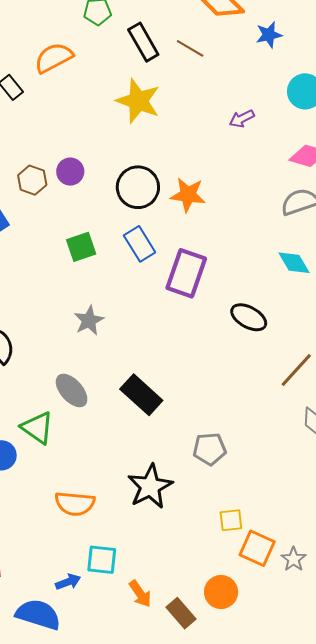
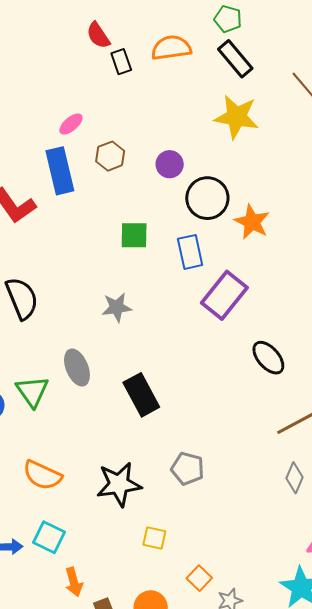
black rectangle: (143, 42) -> (235, 59), moved, turned -30
yellow star: (138, 101) -> (237, 117), turned -30
purple circle: (70, 172) -> (170, 164), moved
yellow square: (231, 520) -> (154, 538), moved
orange square: (257, 548) -> (199, 578), size x0.7

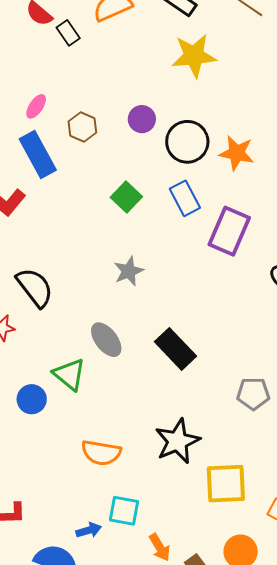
green square: (134, 235) -> (126, 197), turned -32
gray pentagon: (188, 469) -> (253, 394), moved
yellow square: (154, 538) -> (226, 484), size x1.8

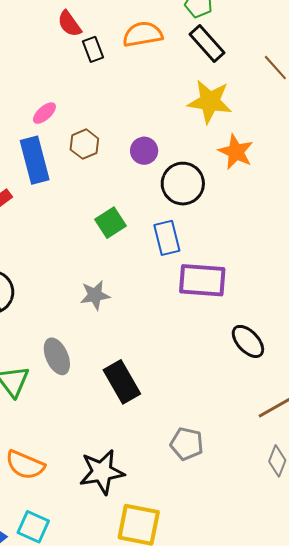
orange star: (237, 153) -> (236, 152), moved
purple rectangle: (229, 231) -> (202, 280), turned 57

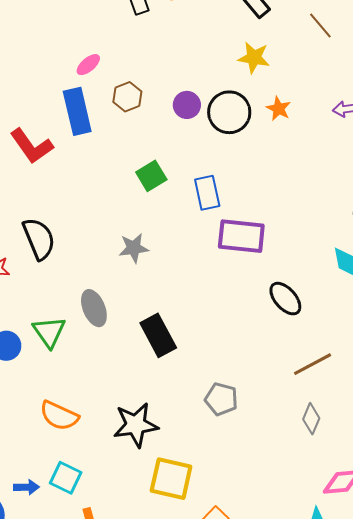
yellow star: (210, 102) -> (254, 58), size x0.7
orange star: (236, 152) -> (279, 109), size x0.7
black circle: (183, 184) -> (229, 112), moved

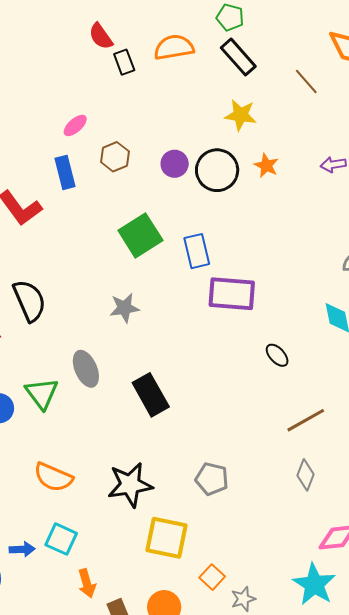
blue rectangle: (77, 111) -> (65, 172), size x0.7
green square: (151, 176) -> (140, 235), size x1.4
black ellipse: (285, 299) -> (277, 355), size x0.7
gray pentagon: (221, 399) -> (212, 479), moved

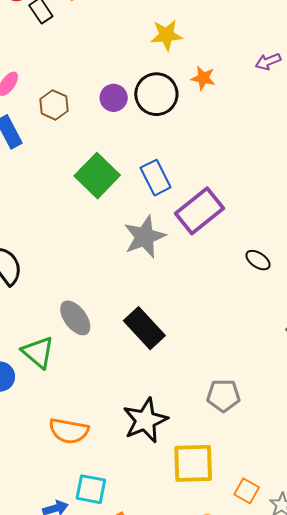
purple rectangle: (232, 294) -> (200, 211), turned -30
gray star: (124, 308) -> (145, 237), moved, size x1.4

